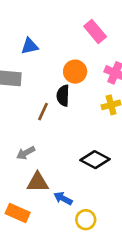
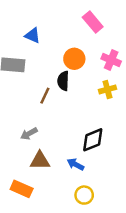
blue triangle: (30, 46) -> (33, 35), turned 35
black diamond: (95, 160) -> (93, 140), turned -50
blue arrow: (63, 198) -> (76, 164), moved

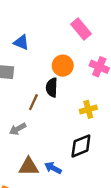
yellow cross: (107, 89) -> (88, 109), moved
gray arrow: (29, 134) -> (18, 129), moved
blue arrow: (76, 164) -> (53, 168), moved

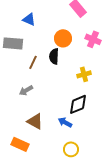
brown line: (33, 102) -> (33, 62), moved
brown triangle: (29, 167) -> (35, 121), turned 30
blue arrow: (53, 168) -> (65, 122), moved

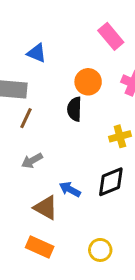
brown line: (33, 62) -> (26, 118), moved
blue arrow: (65, 122) -> (70, 189), moved
orange rectangle: (20, 144) -> (40, 247), moved

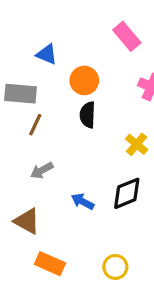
orange circle: (88, 82) -> (84, 80), moved
yellow cross: (120, 136) -> (137, 144), turned -35
brown triangle: (46, 208) -> (27, 221), moved

